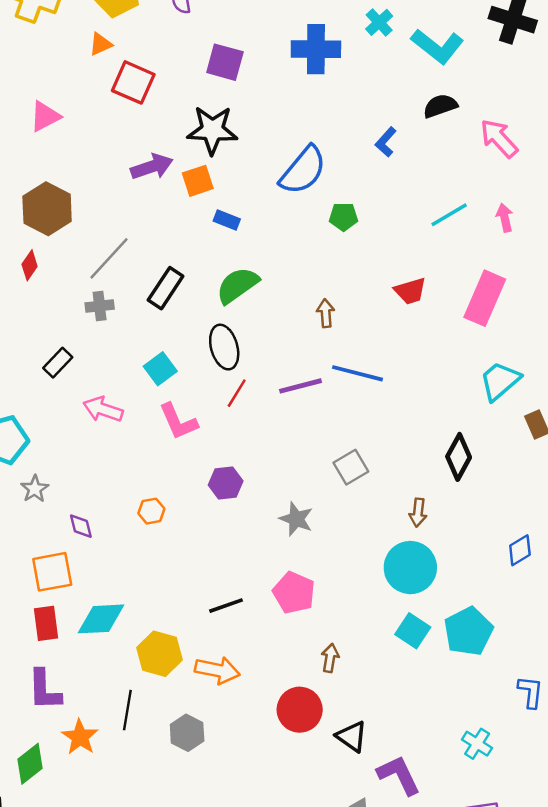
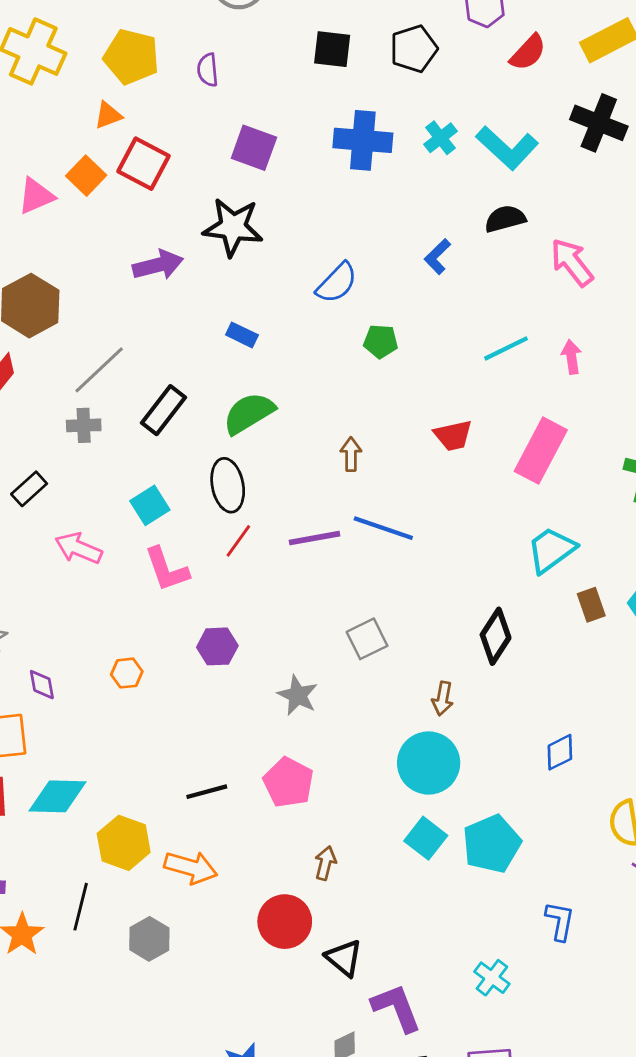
cyan cross: (379, 22) -> (440, 138), moved
blue semicircle: (303, 170) -> (337, 283), size x0.7
orange square: (198, 181) -> (86, 176), moved, turned -32

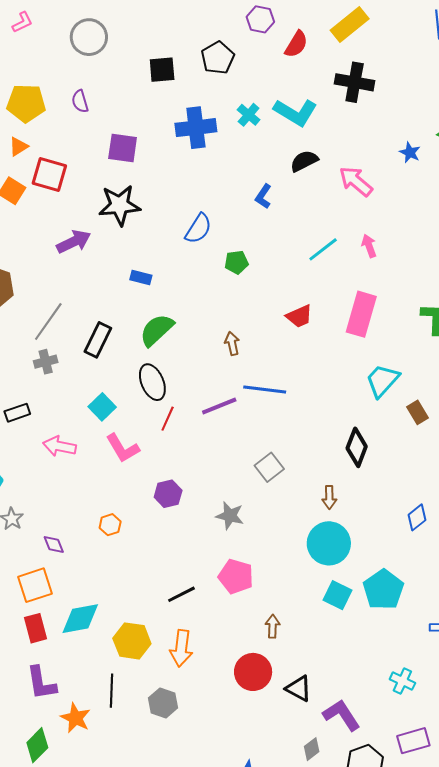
black rectangle: (29, 489) -> (17, 413), turned 35
orange arrow: (191, 867) -> (181, 648), turned 93

